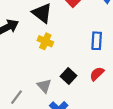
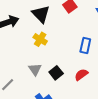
gray triangle: (44, 86) -> (35, 69), moved

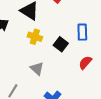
black square: (56, 73) -> (61, 44), moved

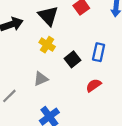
gray triangle: (37, 69) -> (41, 79), turned 40

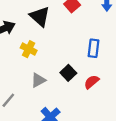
yellow cross: (47, 45) -> (29, 49), moved
black square: (72, 59) -> (68, 73), moved

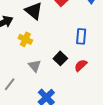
gray triangle: (38, 80) -> (35, 66), turned -40

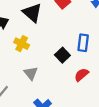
black square: (60, 58) -> (62, 55), moved

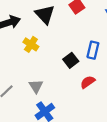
gray triangle: (31, 73) -> (36, 86), moved

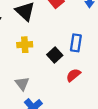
yellow cross: (31, 44) -> (25, 45), moved, turned -32

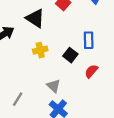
gray triangle: (22, 84) -> (53, 86), moved

